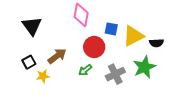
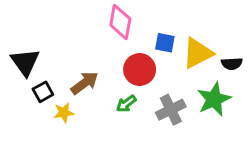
black triangle: (32, 26) -> (25, 62), moved

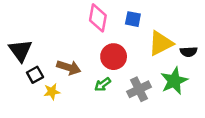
blue square: (165, 43) -> (133, 19), moved
brown arrow: (85, 83) -> (69, 67), turned 55

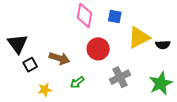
green star: (174, 81) -> (161, 83), moved
green arrow: (103, 84) -> (77, 82), moved
yellow star: (52, 92) -> (45, 90), moved

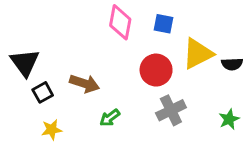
red circle: (98, 49) -> (156, 70), moved
green star: (161, 83) -> (229, 119), size x0.6
yellow star: (45, 90) -> (52, 130), moved

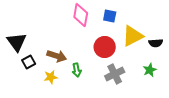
green arrow: (110, 118) -> (77, 70), moved, turned -64
green star: (229, 119) -> (150, 70), moved
yellow star: (52, 130) -> (51, 77), moved

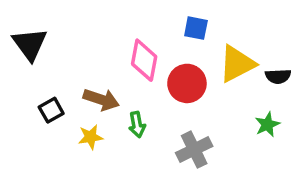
pink diamond: (81, 15) -> (144, 60), moved
black triangle: (17, 42) -> (30, 44), moved
gray cross: (115, 74) -> (194, 150), moved

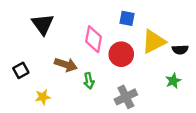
black triangle: (30, 44) -> (43, 24), moved
black square: (51, 110) -> (21, 70), moved
yellow star: (91, 137) -> (43, 97), moved

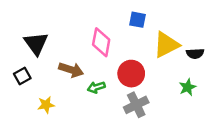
black triangle: (43, 24) -> (36, 43), moved
red circle: (121, 54) -> (131, 74), moved
green arrow: (89, 81) -> (96, 87), turned 84

